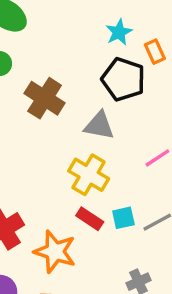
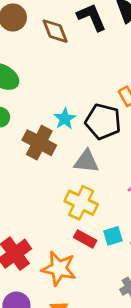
cyan star: (119, 32) -> (65, 119), moved

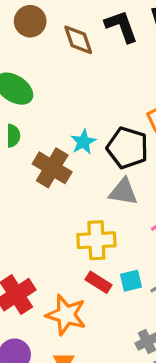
gray triangle: (86, 161) -> (123, 192), moved
yellow cross: (81, 203) -> (96, 240), turned -32

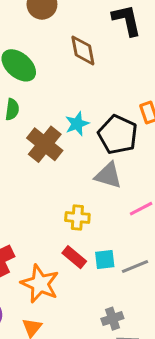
brown diamond: (78, 40) -> (83, 50), moved
yellow cross: (96, 240) -> (77, 217), size x0.7

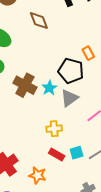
cyan star: (77, 124) -> (49, 88), moved
gray triangle: (108, 175) -> (69, 98), turned -42
orange star: (40, 284) -> (38, 175), size x0.7

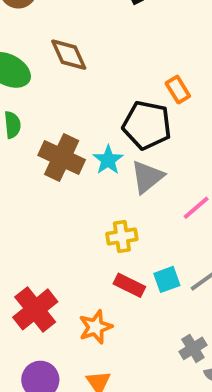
brown diamond: (39, 21) -> (69, 55), moved
orange star: (38, 175) -> (96, 327), turned -30

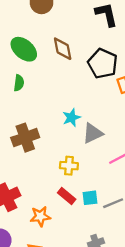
black pentagon: (147, 125) -> (103, 64), moved
brown cross: (62, 158) -> (25, 138), moved, turned 32

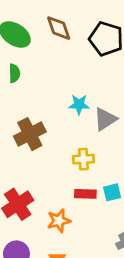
cyan star: (71, 118) -> (79, 105), turned 30
red rectangle: (67, 196) -> (85, 194), turned -30

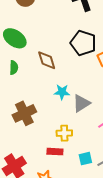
brown diamond: (59, 28) -> (47, 60), moved
red rectangle: (85, 194) -> (55, 152), moved

